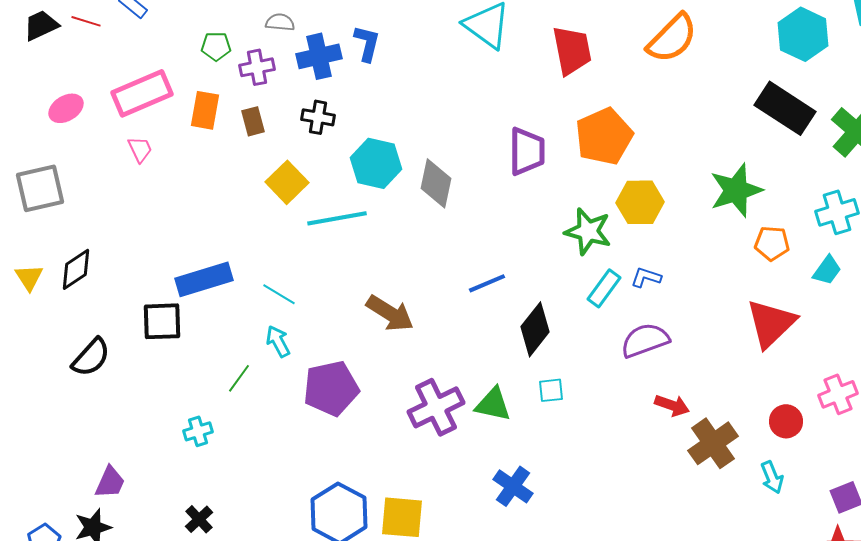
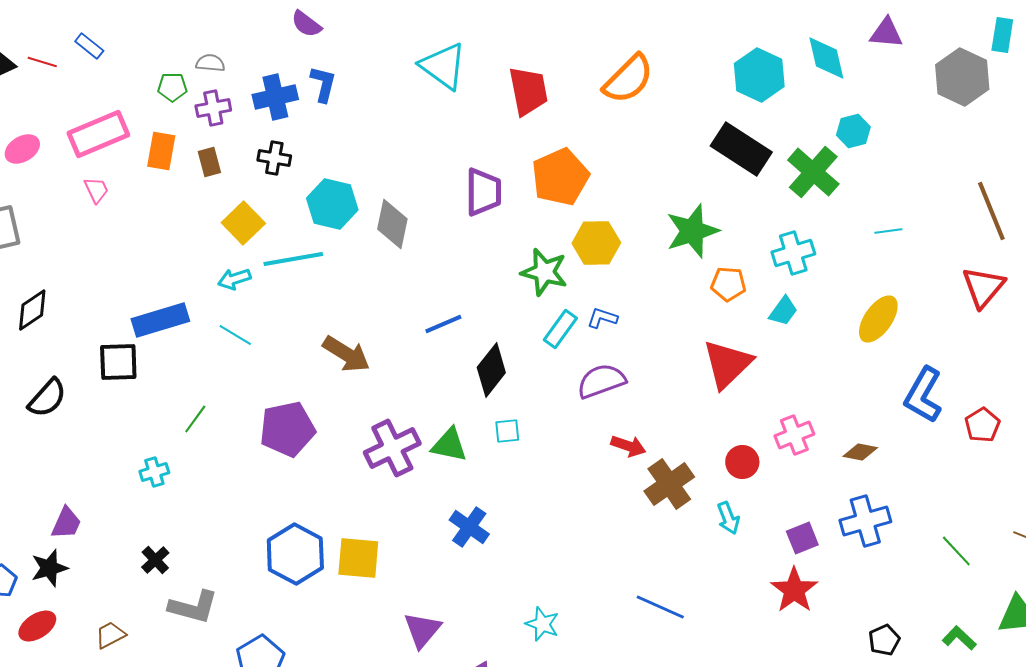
gray semicircle: (280, 22) -> (210, 63), moved
cyan arrow: (278, 341) -> (234, 279), moved, turned -80

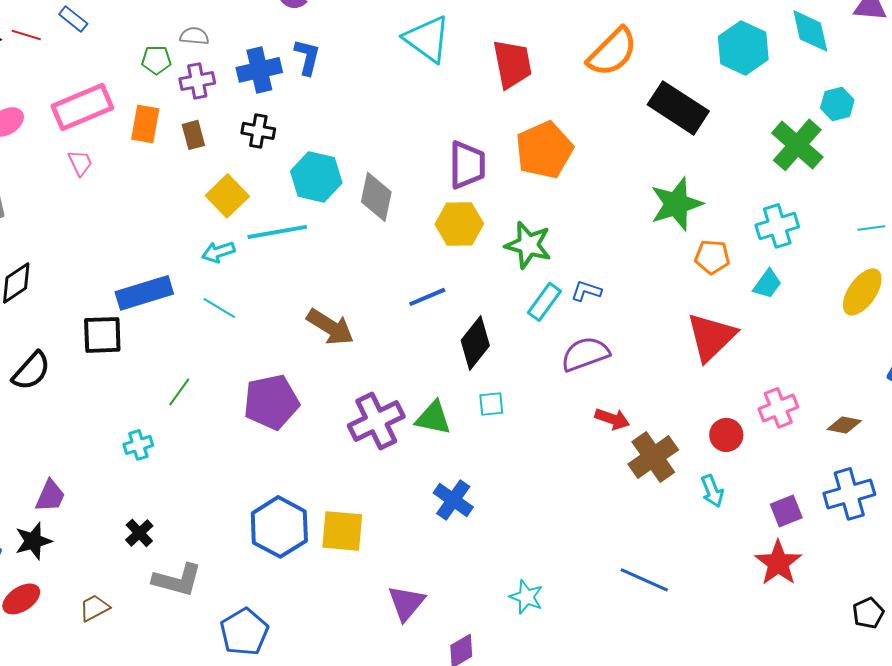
black rectangle: (741, 149) -> (678, 108), moved
cyan line: (888, 231) -> (871, 228), moved
yellow hexagon: (596, 243) -> (459, 224), moved

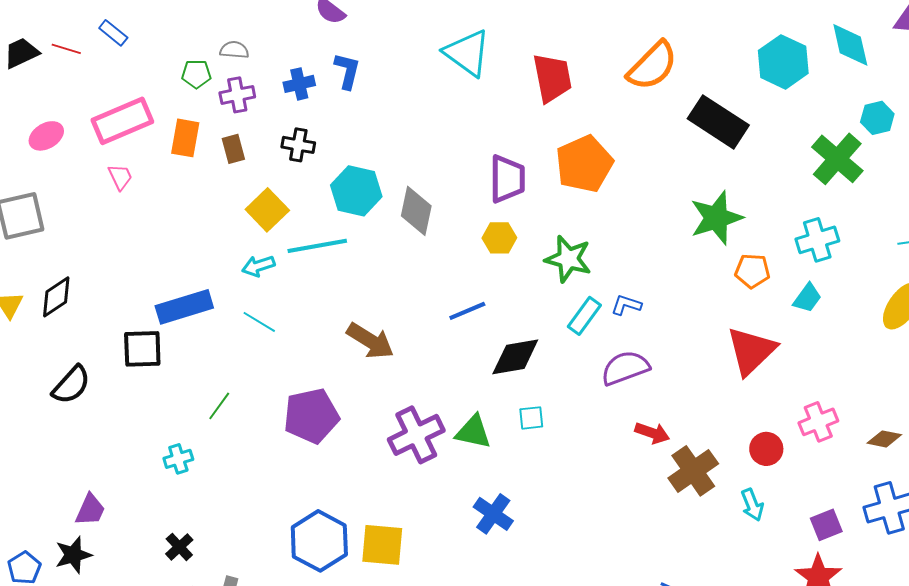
blue cross: (259, 70) -> (299, 84), size x0.7
yellow hexagon: (459, 224) -> (499, 238), size x0.7
black diamond: (475, 343) -> (515, 357), turned 42

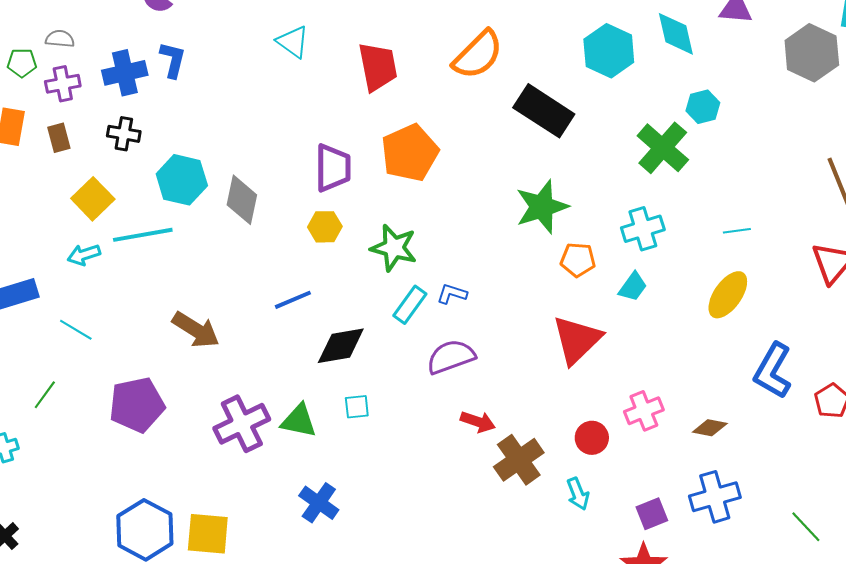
cyan triangle: (467, 53) -> (293, 42), size x0.7
blue cross: (299, 84) -> (125, 73), size x1.4
cyan line: (259, 322) -> (76, 330), moved

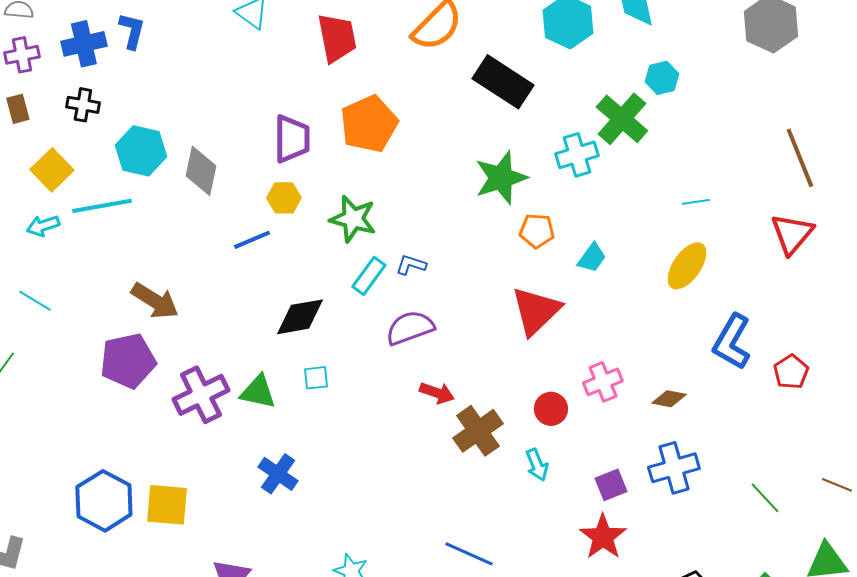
cyan cross: (643, 229) -> (577, 155), moved
blue line: (293, 300) -> (252, 240), moved
purple pentagon: (137, 405) -> (128, 361), moved

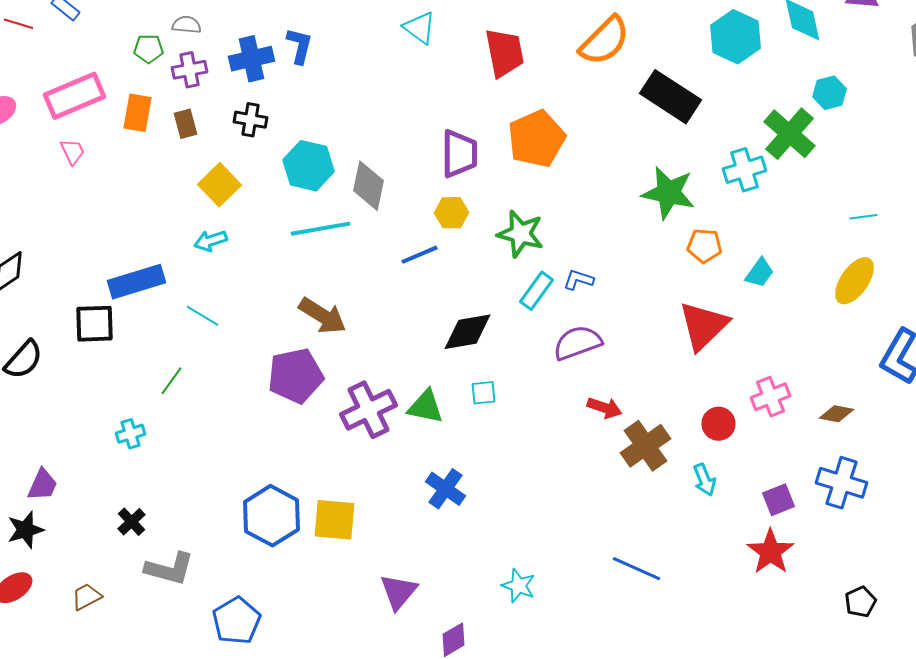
green star: (501, 178) -> (668, 193), turned 30
cyan line: (102, 206) -> (320, 229), moved
blue cross: (674, 468) -> (842, 483), turned 33

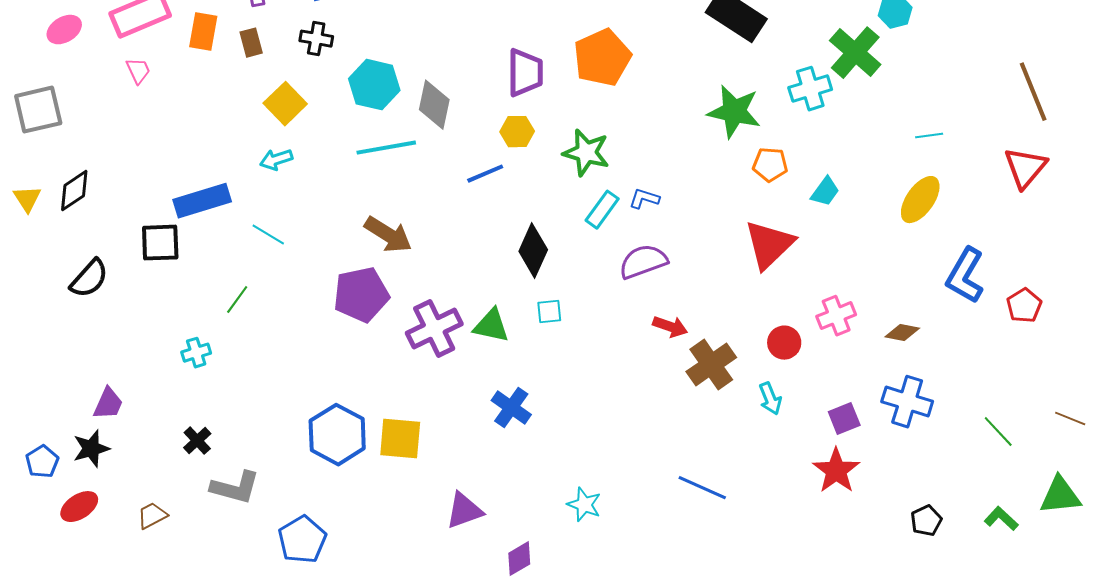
black diamond: (468, 332) -> (533, 251), turned -56
purple triangle: (398, 592) -> (464, 511), turned 30

